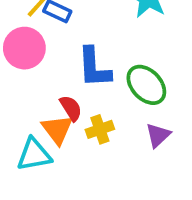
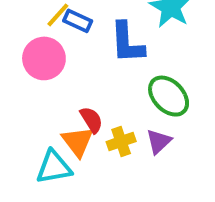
blue L-shape: (94, 67) -> (127, 43), moved
purple triangle: (158, 135) -> (159, 142), moved

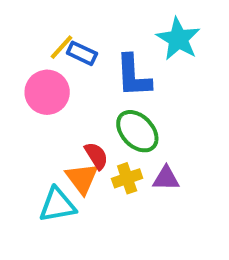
green ellipse: (169, 96) -> (137, 131), moved
purple triangle: (159, 142) -> (166, 178), turned 44

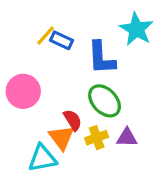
pink circle: (47, 92) -> (23, 91), moved

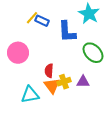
green ellipse: (105, 101) -> (93, 53), moved
red semicircle: (73, 120) -> (49, 71), turned -144
orange triangle: (61, 138) -> (52, 86), moved

